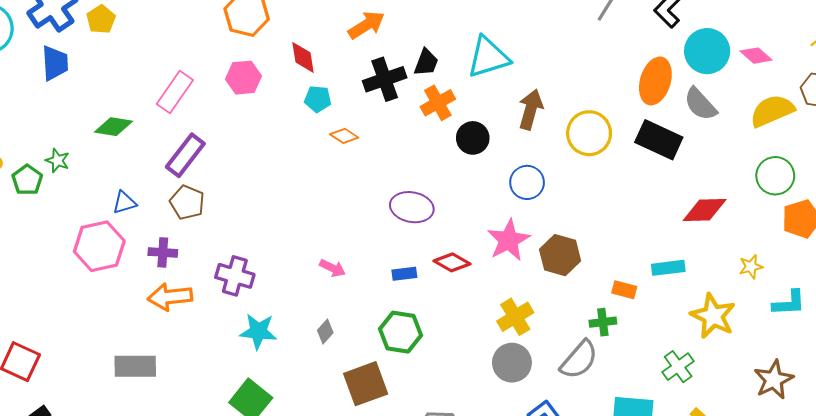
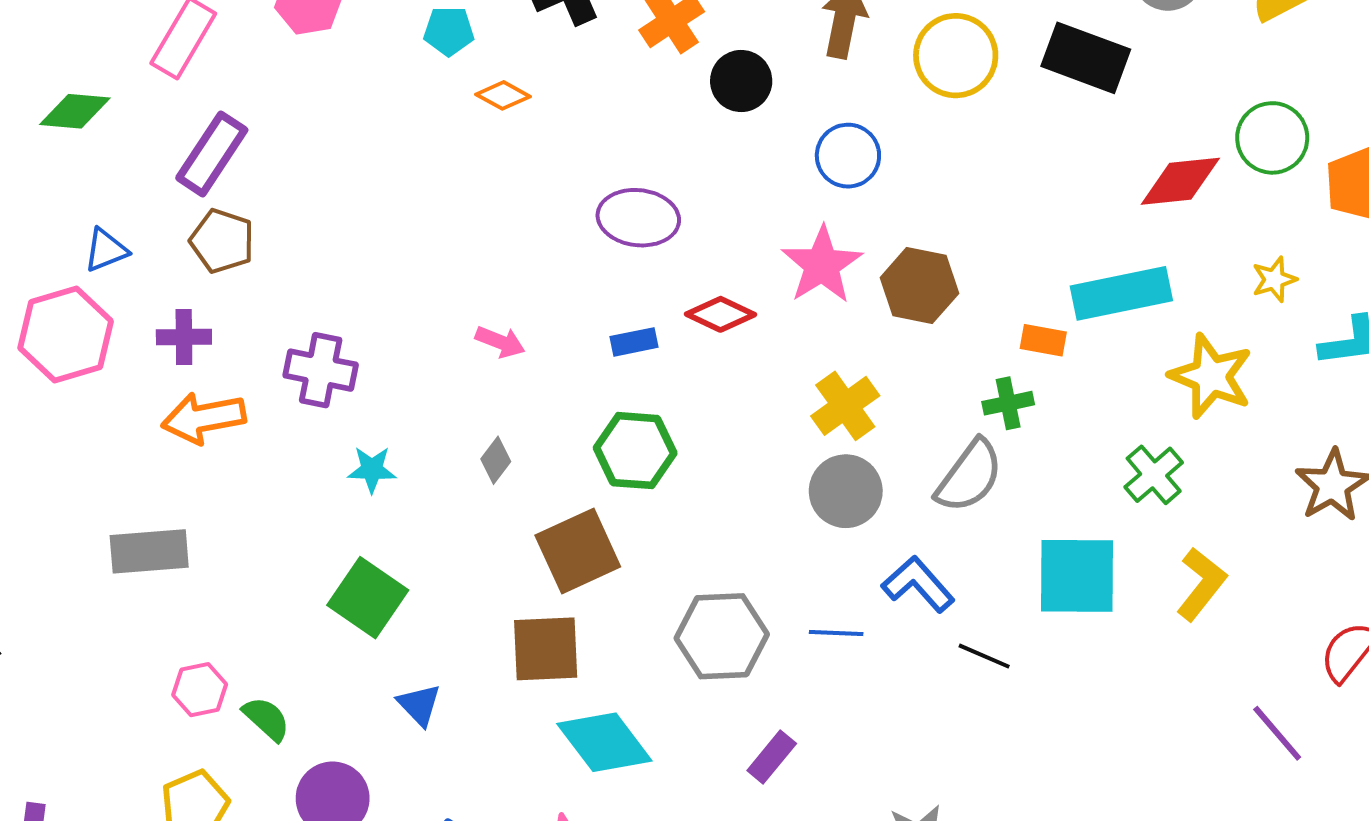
green circle: (775, 176) -> (1272, 138), moved
cyan rectangle: (668, 268) -> (1121, 293), size x1.6
cyan star: (258, 331) -> (372, 470), size x0.7

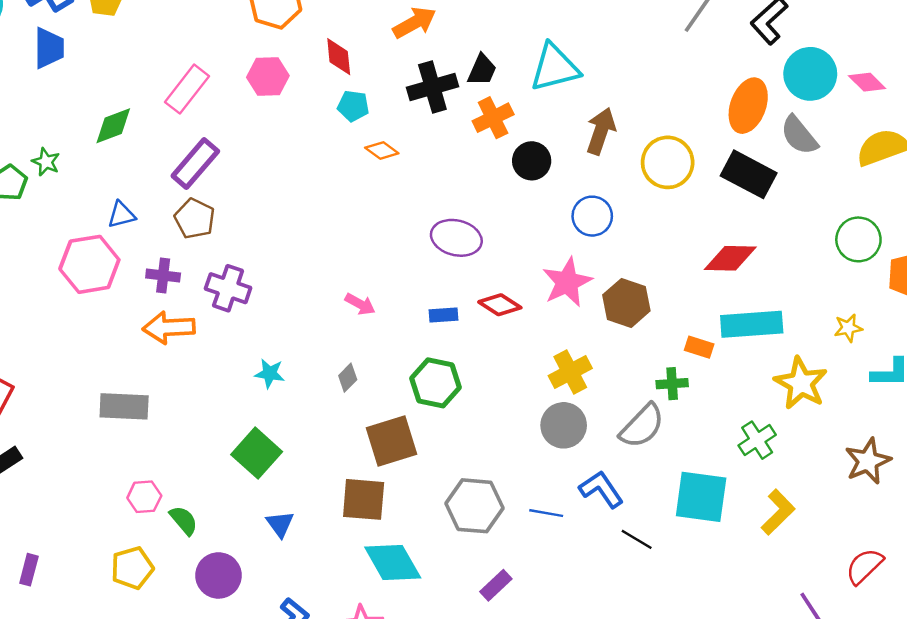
green diamond: (75, 111) -> (113, 126), turned -33
red diamond: (1180, 181) -> (730, 258), moved
purple cross: (321, 370) -> (228, 288), moved

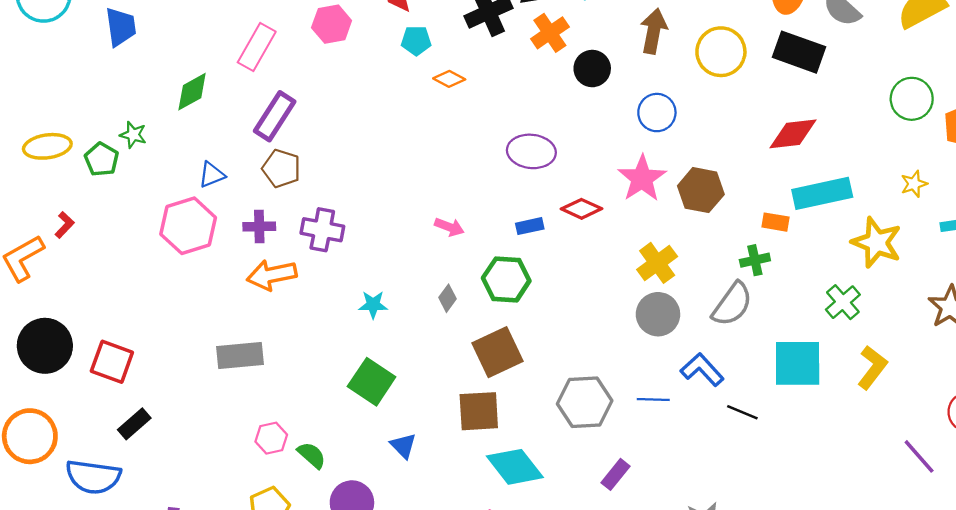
green hexagon: (435, 383) -> (506, 279), moved

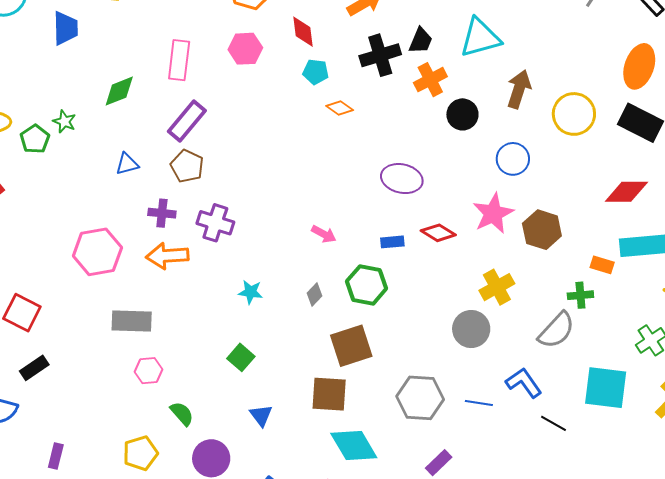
pink rectangle: (257, 47) -> (179, 60), turned -30
pink hexagon: (188, 226) -> (97, 252), moved
gray circle: (658, 314) -> (471, 329), moved
green square: (372, 382) -> (241, 357), size x0.7
pink hexagon: (271, 438) -> (148, 371), moved

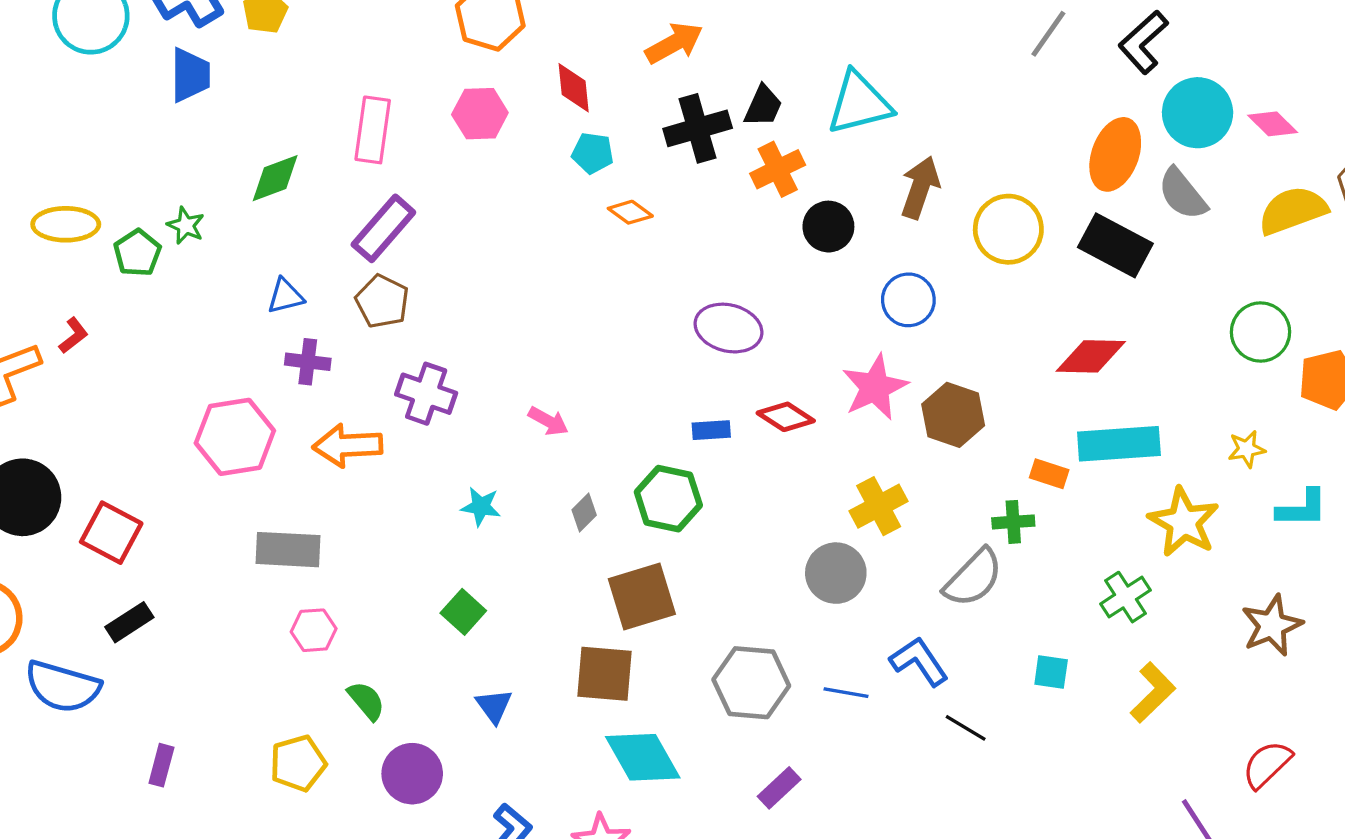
purple cross: (162, 213) -> (308, 362), moved
pink arrow: (324, 234) -> (548, 421), moved
cyan square: (606, 388) -> (1051, 672), size x0.5

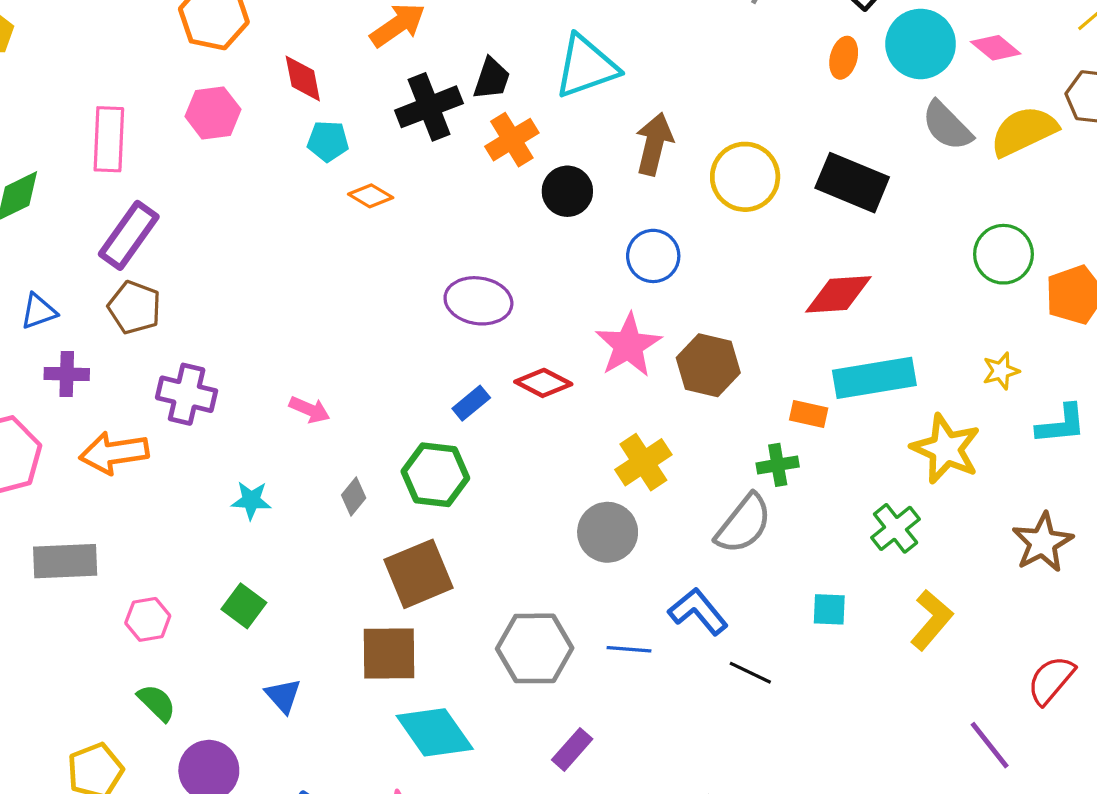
orange ellipse: (1115, 154) -> (844, 58), moved, size x0.6
gray semicircle: (1182, 194) -> (947, 126), moved
blue rectangle: (711, 430) -> (471, 403), turned -30
pink hexagon: (314, 630) -> (148, 619), moved

